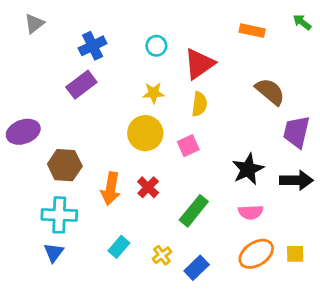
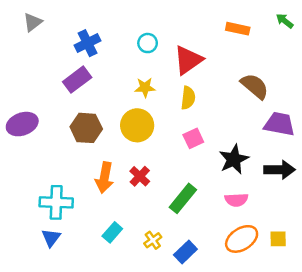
purple trapezoid: (296, 132) -> (279, 124), turned 88
pink square: (188, 146) -> (193, 138), moved
brown hexagon: (65, 165) -> (86, 128), moved

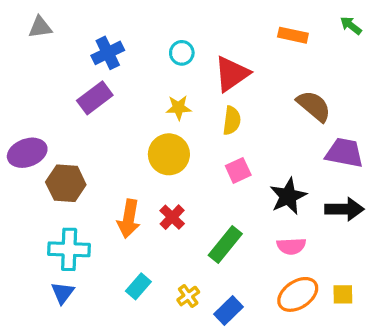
gray triangle: (33, 22) -> (40, 27), turned 30
brown hexagon: (86, 128) -> (66, 183), moved

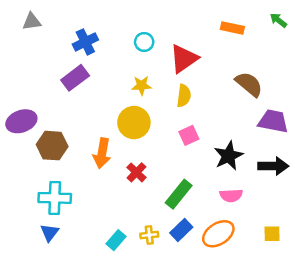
orange arrow: (129, 219) -> (102, 153), moved
cyan rectangle: (138, 286) -> (116, 240), moved
orange ellipse: (298, 294) -> (218, 234), moved
yellow cross: (188, 296) -> (149, 235), turned 30
blue rectangle: (228, 311) -> (181, 230), moved

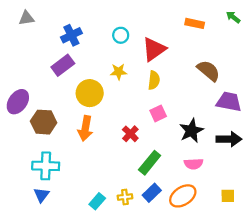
purple ellipse: (21, 121) -> (18, 102), turned -35
yellow circle: (134, 123) -> (90, 93), moved
red cross: (136, 172) -> (130, 134), moved

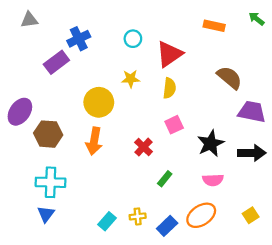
purple rectangle: (63, 65) -> (56, 62), moved
green rectangle: (150, 163) -> (165, 179), size x0.6
blue rectangle: (152, 193) -> (167, 226), moved
yellow square: (228, 196) -> (251, 215), turned -32

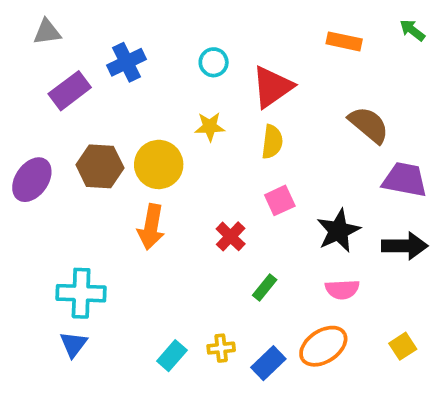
purple rectangle: (56, 62) -> (70, 91), moved
brown hexagon: (48, 134) -> (100, 166), moved

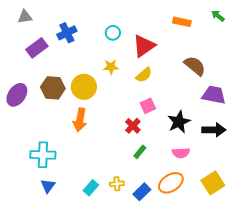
yellow semicircle: (272, 142) -> (144, 75), turned 42
red cross: (231, 236) -> (133, 126), moved
blue triangle: (73, 344) -> (48, 186), moved
yellow square: (403, 346) -> (213, 183), size x1.6

